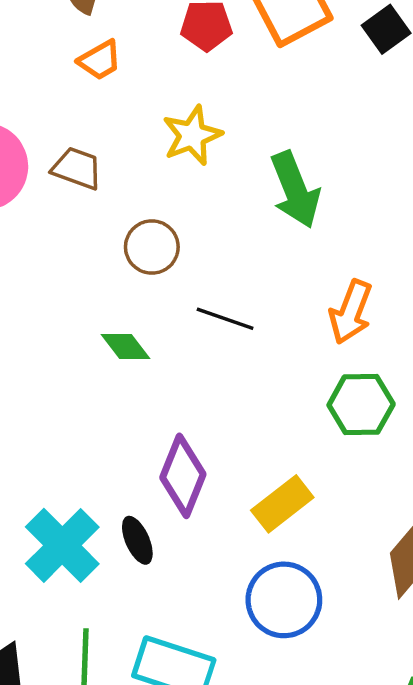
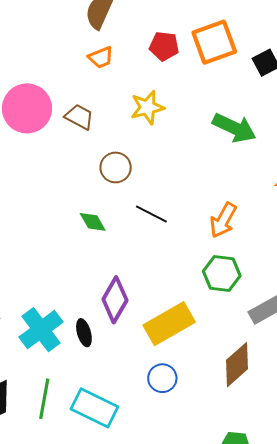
green arrow: (295, 190) -> (234, 128), moved, turned -51
yellow rectangle: (282, 504) -> (169, 324), size x1.4
blue circle: (284, 600) -> (162, 378), size x0.7

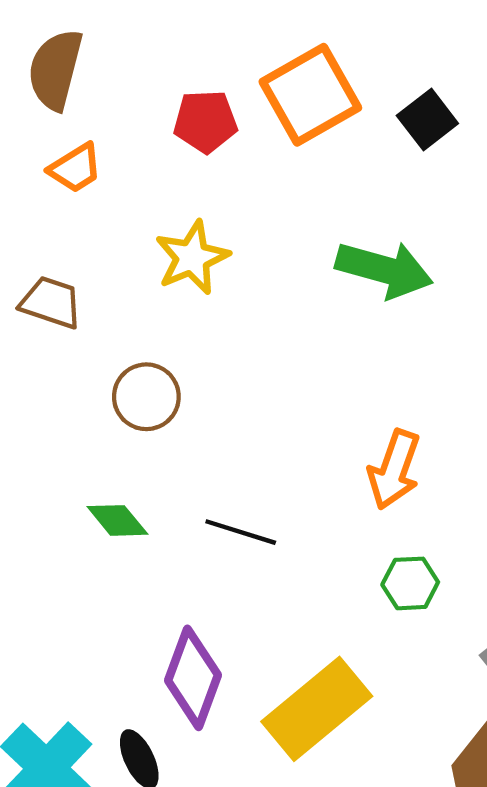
black line: (151, 214) -> (241, 532), moved
green hexagon: (222, 274) -> (410, 583), size x0.7

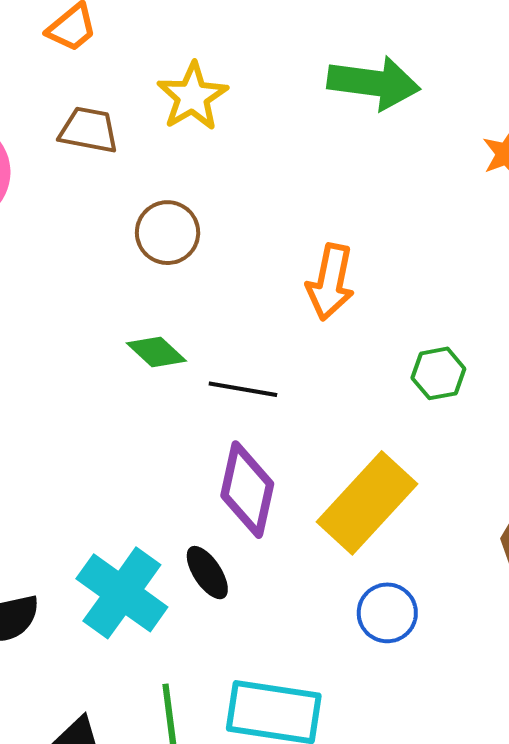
brown trapezoid: (51, 302) -> (89, 130), moved
orange arrow: (394, 470) -> (330, 282), moved
black line: (241, 532) -> (243, 389), moved

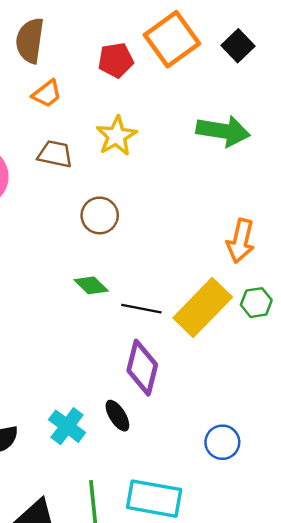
orange arrow: (330, 282) -> (241, 241), moved
yellow rectangle: (367, 503) -> (203, 307), moved
cyan cross: (122, 593) -> (67, 426), size x0.7

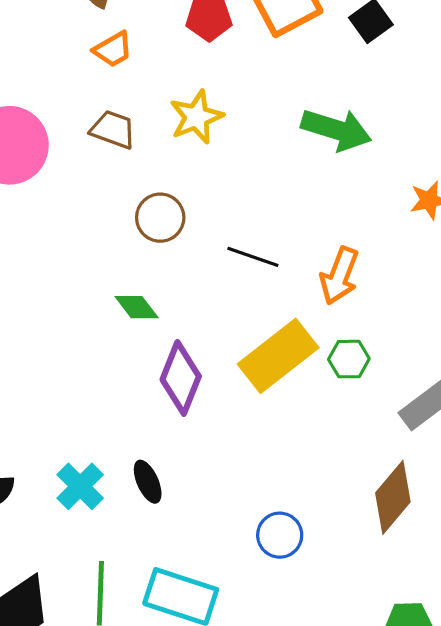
black line: (141, 309) -> (253, 257), moved
purple diamond: (142, 368) -> (181, 378), moved

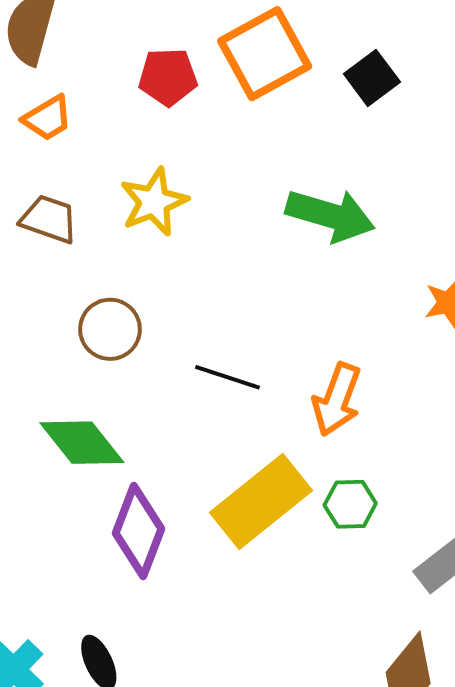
green diamond: (137, 307) -> (82, 443), size x1.5

